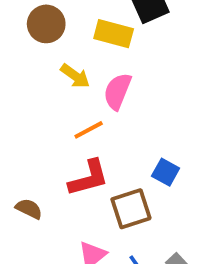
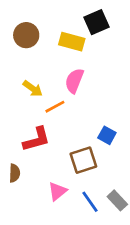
yellow arrow: (75, 76) -> (33, 89), moved
red L-shape: (89, 178) -> (37, 139), moved
brown semicircle: (29, 209) -> (14, 173), moved, turned 66

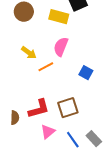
blue square: (107, 135) -> (86, 73), moved
red L-shape: (37, 139) -> (39, 109), moved

